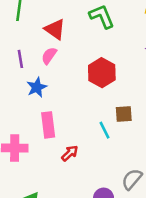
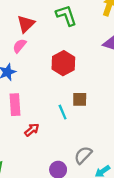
red triangle: (55, 29) -> (26, 24), turned 36

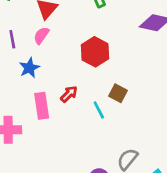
brown square: (80, 99) -> (118, 93), turned 32
red arrow: (32, 130) -> (69, 94), moved

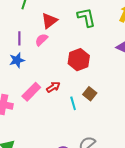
blue star: (29, 68) -> (17, 60), moved
pink rectangle: (42, 106) -> (31, 92), turned 42

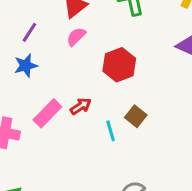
purple line: (19, 38) -> (29, 32), turned 32
pink semicircle: (41, 40) -> (76, 37), moved

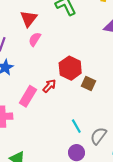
red hexagon: (119, 65) -> (70, 68), moved
cyan line: (111, 131) -> (76, 126), moved

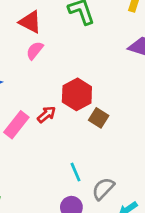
red triangle: (29, 19) -> (30, 22), turned -48

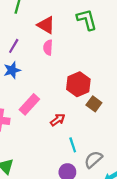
pink semicircle: (35, 50) -> (48, 48), turned -40
red arrow: (47, 114) -> (58, 120), moved

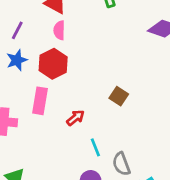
red hexagon: (78, 84) -> (53, 64), moved
pink rectangle: (29, 104) -> (40, 101), turned -30
gray semicircle: (93, 159) -> (121, 164), turned -66

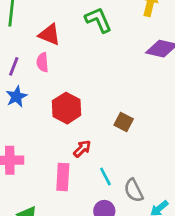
pink semicircle: (59, 30) -> (42, 62), moved
red hexagon: (53, 64) -> (67, 108), moved
pink rectangle: (40, 101) -> (63, 177), moved

